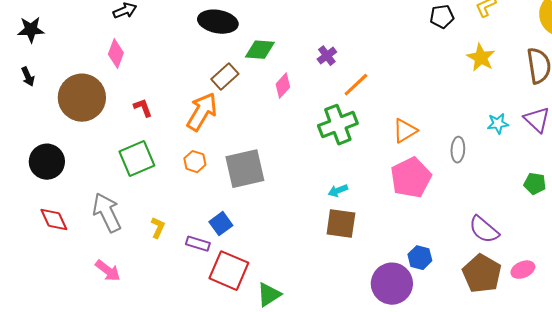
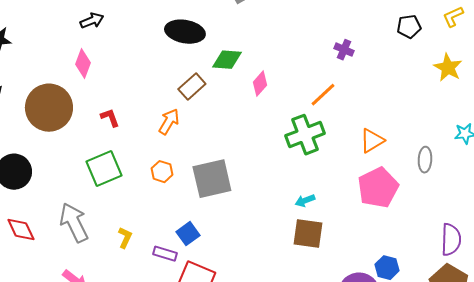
purple cross: (327, 56) -> (344, 50), moved, turned -30
pink diamond: (283, 86) -> (260, 84), moved
orange arrow: (202, 112) -> (169, 122), size x0.7
purple semicircle: (484, 230) -> (451, 240), turned -128

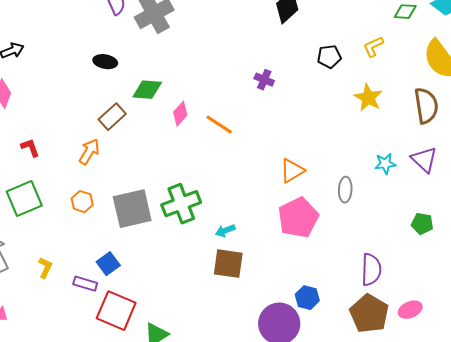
black ellipse: (185, 32) -> (105, 62), size x0.6
orange line: (323, 95) -> (219, 125), moved, turned 76
green cross: (305, 135) -> (181, 204), moved

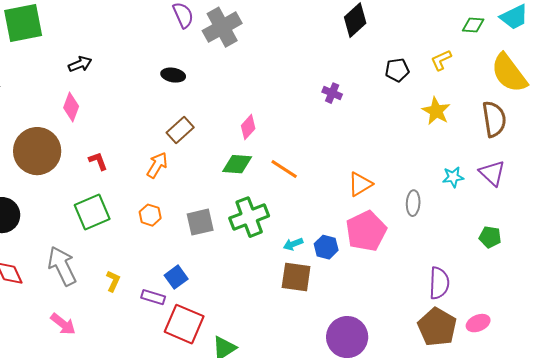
green diamond: (147, 90) -> (237, 164), moved
orange line: (219, 125) -> (284, 169), moved
gray square: (132, 209) -> (200, 222), size x0.7
blue hexagon: (307, 298) -> (326, 247), moved

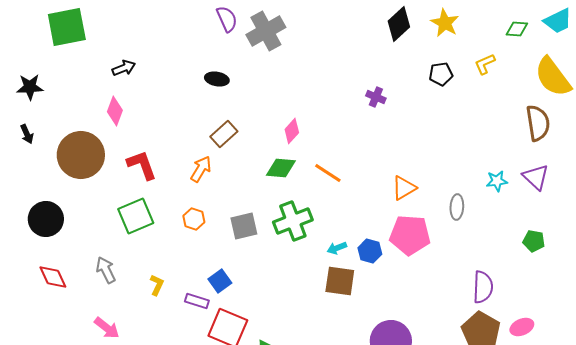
yellow star: (436, 111) -> (445, 23), moved
red L-shape: (98, 161) -> (142, 165), size x1.6
pink pentagon: (366, 231) -> (410, 235), turned 30
gray arrow: (62, 266) -> (106, 270), size x0.7

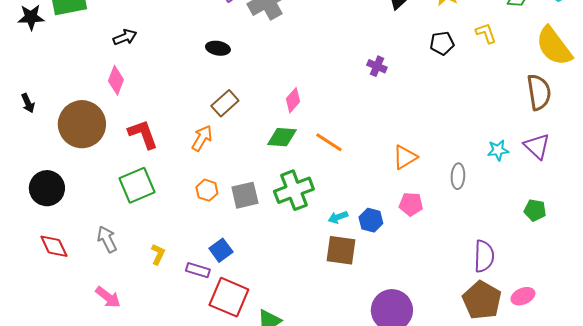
yellow L-shape: (485, 64) -> (486, 33), turned 95
black star: (30, 87) -> (31, 17), moved
orange hexagon: (194, 219) -> (207, 190), moved
pink pentagon: (410, 235) -> (411, 204), size x0.6

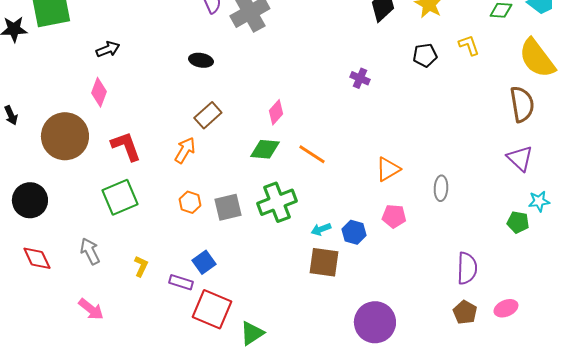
cyan star: (498, 150) -> (539, 201), moved
brown pentagon: (482, 300) -> (465, 312), size x0.6

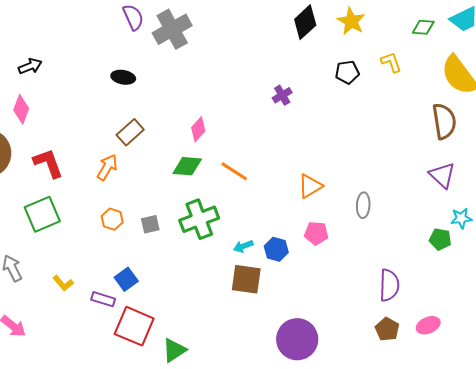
purple cross: (360, 78) -> (282, 95), turned 36
gray square: (228, 207) -> (150, 224), size x0.7
yellow L-shape: (141, 266) -> (63, 283), turned 115

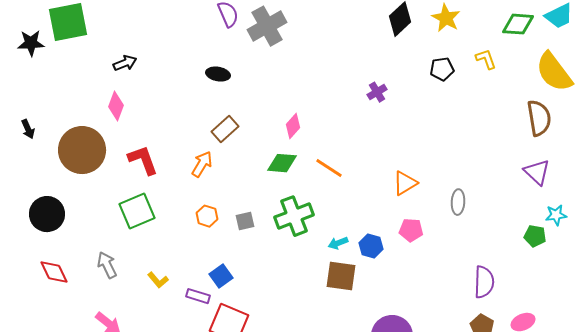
green diamond: (423, 27) -> (518, 24), size x1.4

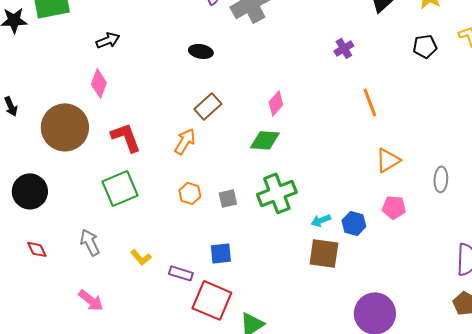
purple cross: (377, 92) -> (344, 48), moved
orange line: (329, 168) -> (370, 102), moved, turned 36
red diamond: (54, 272) -> (37, 249), size x0.7
blue square: (221, 276) -> (221, 253), moved, turned 30

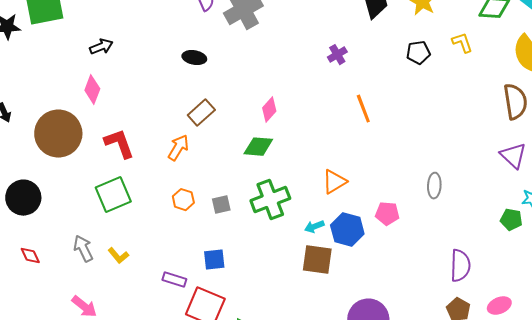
orange triangle: (388, 160) -> (334, 182), moved
blue hexagon: (354, 223) -> (347, 230), size x1.4
yellow L-shape: (141, 257) -> (118, 256), moved

